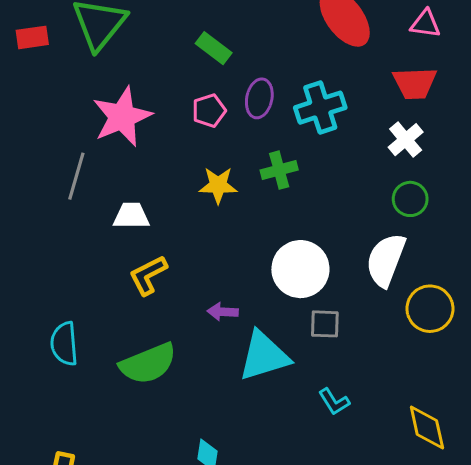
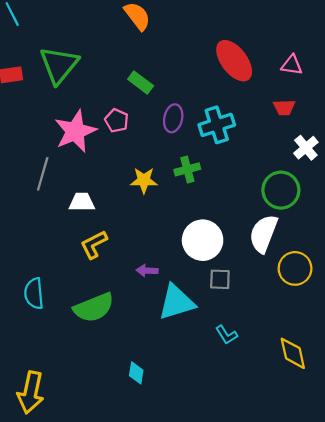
red trapezoid: (415, 83) -> (284, 107), size x0.7
pink pentagon: (209, 111) -> (117, 120), moved, turned -30
white cross: (406, 140) -> (306, 148), moved
green circle: (410, 199) -> (281, 190), size x1.5

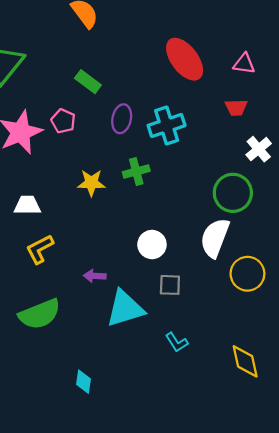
white circle: (203, 240) -> (152, 245), size x0.7

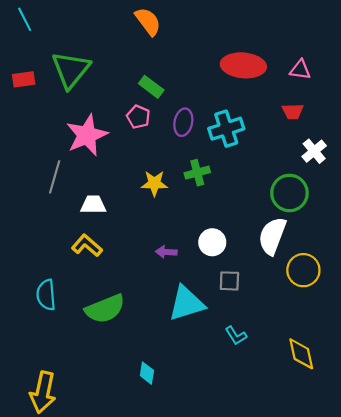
red ellipse: (185, 59) -> (243, 65), turned -48
pink pentagon: (63, 121) -> (138, 117), moved
yellow L-shape: (40, 249) -> (87, 246), moved, turned 68
purple arrow: (95, 276) -> (166, 252), moved

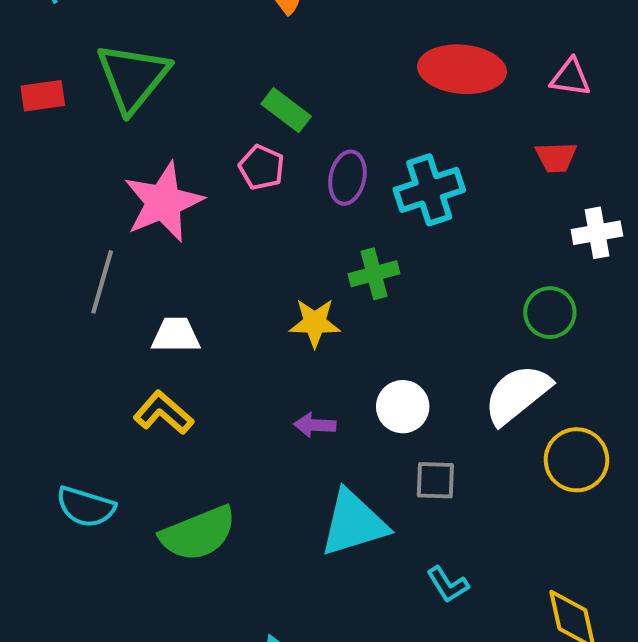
white cross: (314, 151) -> (597, 233), turned 30
yellow star: (154, 183) -> (315, 323), moved
green circle: (289, 193) -> (550, 313), size x0.7
white semicircle: (272, 236) -> (517, 394), turned 30
cyan semicircle: (46, 295) -> (86, 507), turned -68

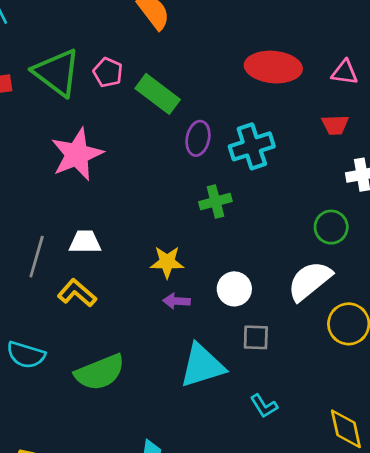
green triangle: (133, 77) -> (57, 72), turned -32
green rectangle: (286, 110) -> (158, 94), size x1.4
pink pentagon: (262, 167) -> (108, 72), moved
gray line: (102, 282) -> (37, 257), moved
yellow star: (315, 323) -> (167, 262), moved

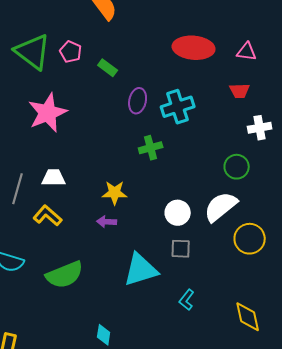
green rectangle: (158, 94) -> (108, 68), size x0.6
white circle: (234, 289) -> (178, 213), moved
purple arrow: (176, 301) -> (107, 222), moved
cyan L-shape: (264, 406) -> (187, 300), turned 70

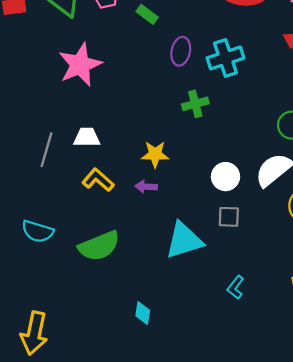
yellow L-shape: (48, 216) -> (98, 180), moved
cyan L-shape: (187, 300) -> (236, 287), moved

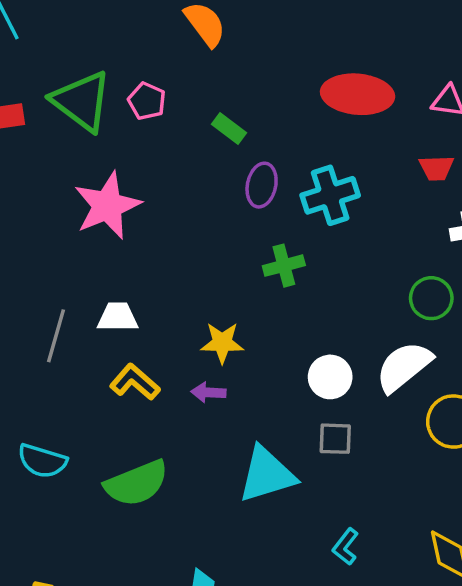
green rectangle: (147, 14) -> (229, 129), moved

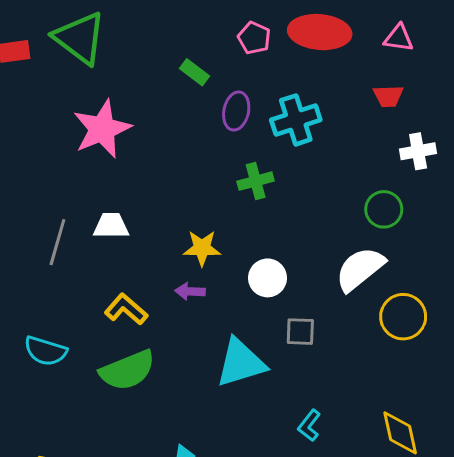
pink pentagon: (147, 101) -> (254, 38), moved
green rectangle: (229, 129) -> (194, 72), moved
white circle: (330, 377) -> (268, 278), moved
yellow L-shape: (135, 382) -> (126, 309), moved

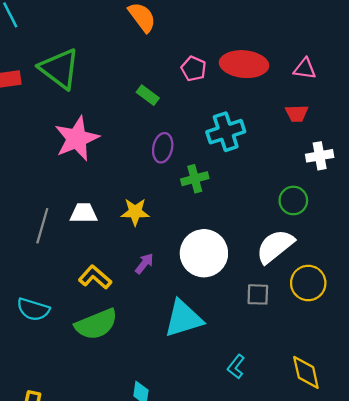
purple ellipse: (236, 111) -> (163, 148), moved
yellow star: (202, 248) -> (135, 212), moved
white circle: (268, 278) -> (204, 253), size x1.6
purple arrow: (190, 291) -> (144, 264), turned 125
gray square: (300, 332) -> (258, 294), moved

